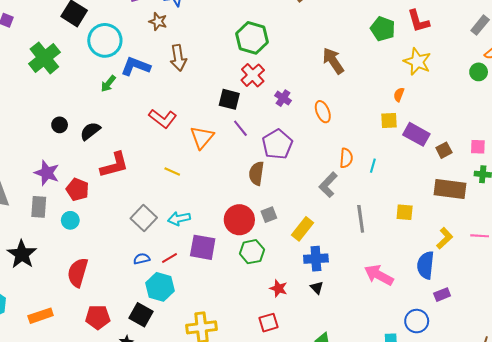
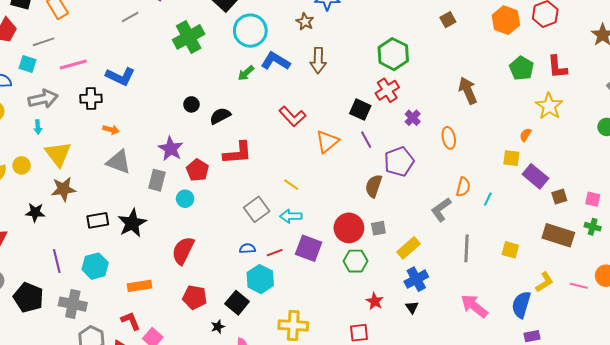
yellow line: (172, 172) -> (291, 185), moved
blue cross: (316, 259) -> (416, 279), turned -35

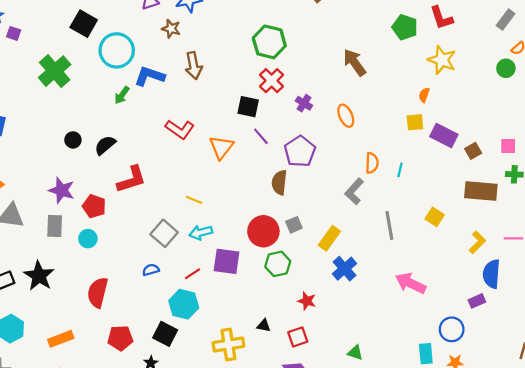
blue semicircle: (247, 248) -> (151, 270), moved
yellow square: (510, 250) -> (435, 217), turned 30
blue semicircle: (521, 305) -> (491, 274), moved
black triangle: (412, 307) -> (264, 325), moved, turned -32

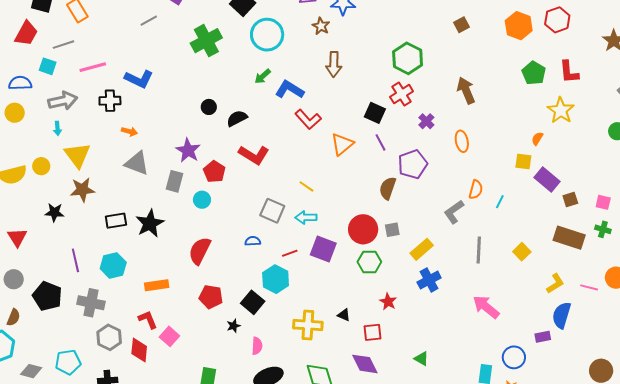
brown arrow: (355, 62) -> (466, 90), moved
blue L-shape: (150, 76) -> (290, 90), moved
red L-shape: (132, 179) -> (254, 155), turned 36
gray square: (164, 233) -> (272, 211), turned -30

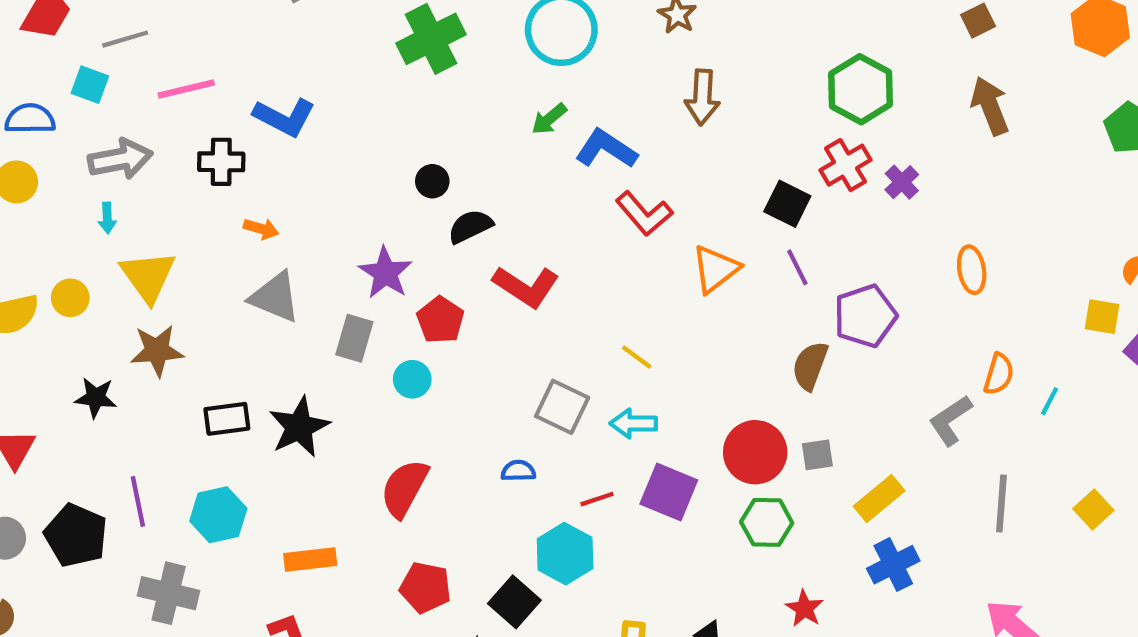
brown arrow: (466, 90) -> (990, 106), moved
black semicircle: (237, 118) -> (470, 226), moved
purple cross: (426, 121) -> (902, 182), moved
black pentagon: (47, 296) -> (76, 535), moved

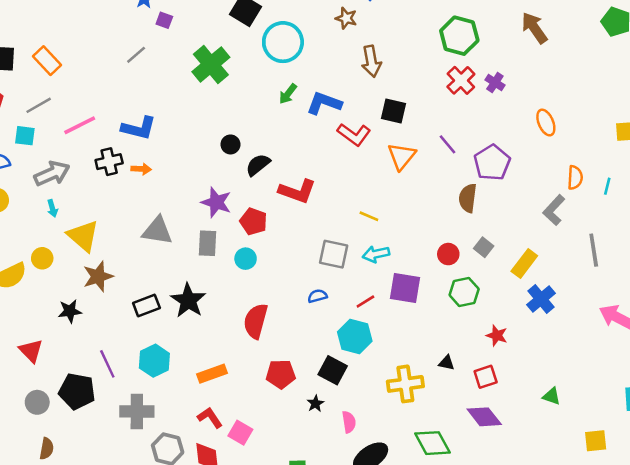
black square: (787, 204) -> (394, 111), moved
orange arrow: (261, 229) -> (141, 169), moved
red circle: (755, 452) -> (448, 254), size x0.6
gray square: (817, 455) -> (484, 247), turned -30

